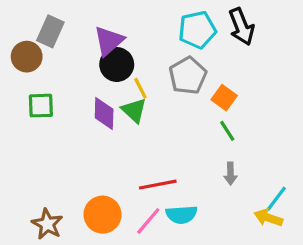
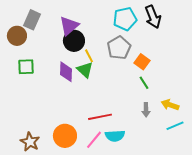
cyan line: (276, 199) -> (175, 126), turned 30
yellow arrow: (268, 218) -> (170, 105), moved

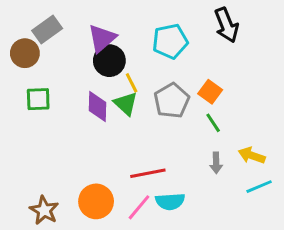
cyan pentagon: (125, 19) -> (170, 41), moved
gray rectangle: (32, 20) -> (47, 29), turned 30
gray pentagon: (119, 48) -> (172, 101), moved

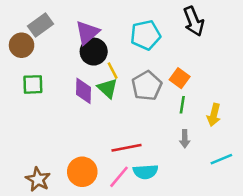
green line: (213, 123) -> (182, 105), turned 42
yellow arrow: (252, 155) -> (214, 115), moved, turned -95

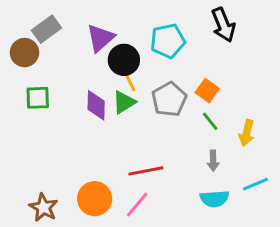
black circle: (94, 52) -> (124, 60), moved
green triangle: (108, 88) -> (124, 102), turned 45
green line: (182, 105) -> (210, 121), turned -48
cyan semicircle: (146, 172) -> (215, 199), moved

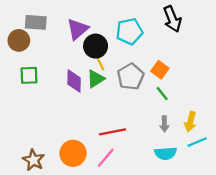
gray rectangle: (46, 29) -> (36, 22), turned 40
yellow arrow: (247, 133) -> (190, 122), moved

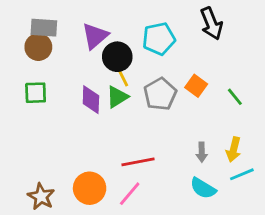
brown circle: (19, 40) -> (38, 47), moved
green line: (162, 93) -> (235, 97), moved
cyan semicircle: (166, 153) -> (203, 188), turned 35

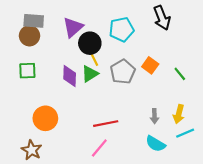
orange circle: (90, 188) -> (45, 118), moved

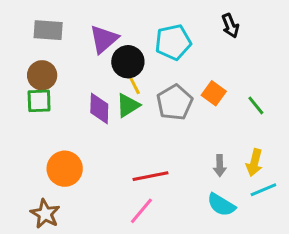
black arrow: (162, 18) -> (230, 26), size x0.7
brown circle: (29, 36) -> (42, 75), moved

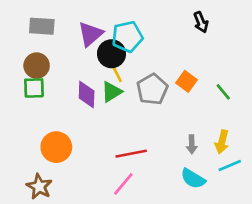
cyan pentagon: (173, 42) -> (127, 37), moved

